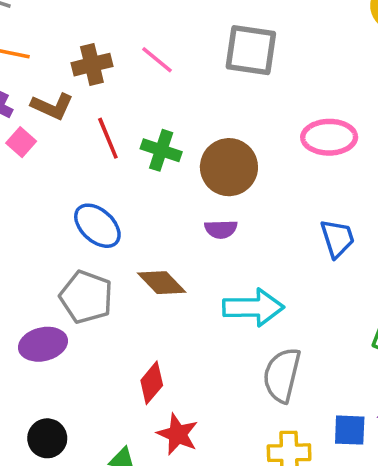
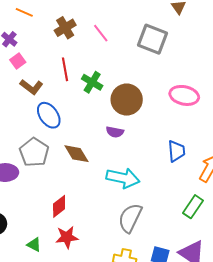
brown cross: (92, 65) -> (65, 28), turned -30
brown L-shape: (52, 106) -> (31, 87), moved
red star: (178, 434) -> (67, 237), turned 30

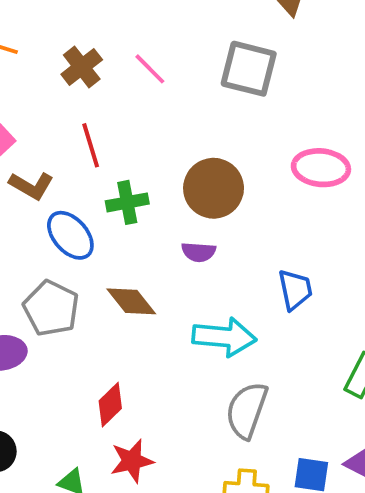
green cross: (92, 82) -> (127, 202), moved, turned -35
blue trapezoid: (176, 151) -> (295, 290), moved

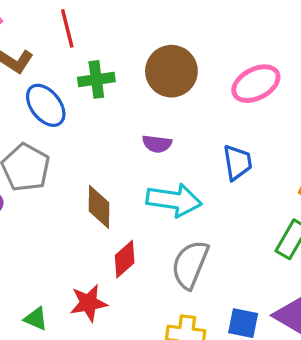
pink ellipse: (321, 168) -> (256, 84), moved, turned -36
purple semicircle: (199, 252) -> (157, 144), moved
brown diamond: (131, 301) -> (99, 207), moved, turned 36
red diamond: (110, 405) -> (125, 259), moved

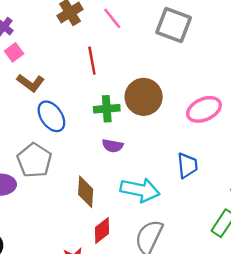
red line: (67, 28) -> (92, 61), moved
green cross: (96, 79) -> (107, 109), moved
purple semicircle: (157, 144) -> (113, 146), moved

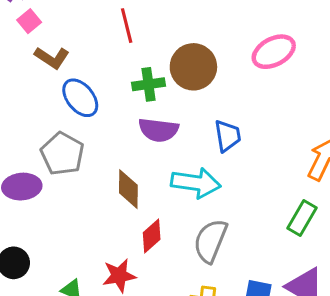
pink ellipse: (204, 109) -> (274, 52), moved
purple semicircle: (113, 146) -> (158, 130), size x1.5
blue trapezoid: (187, 165) -> (228, 136), moved

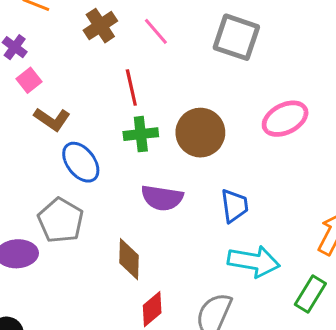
green cross: (149, 84) -> (141, 134), moved
cyan arrow: (196, 183) -> (254, 261), moved

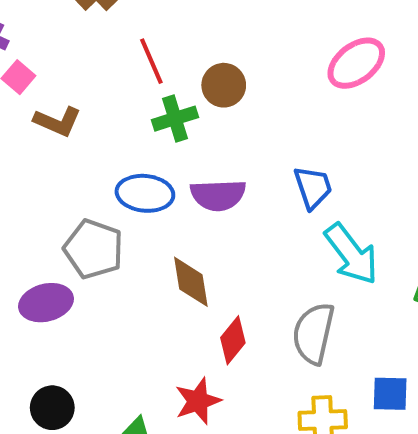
brown circle: (200, 133) -> (224, 85), moved, size x0.7
blue ellipse: (81, 162) -> (145, 193), moved, turned -36
cyan arrow: (254, 261) -> (351, 254), turned 54

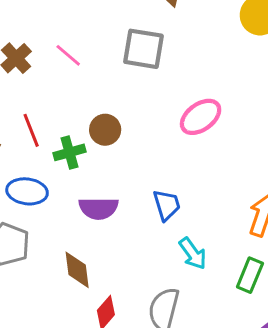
red line: (151, 61) -> (31, 130), moved
blue ellipse: (145, 193) -> (27, 191), moved
cyan arrow: (351, 254) -> (193, 254), size x0.7

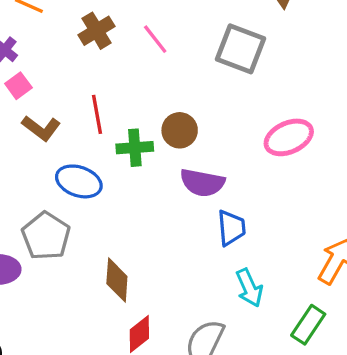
purple semicircle: (99, 208) -> (202, 183), moved

